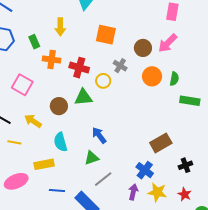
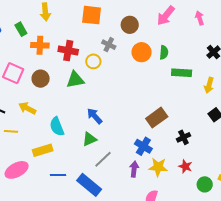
pink arrow: (168, 43) -> (166, 16), moved
brown circle: (59, 106) -> (41, 79), moved

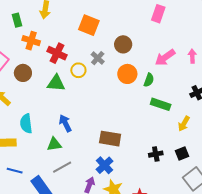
pink arrow: (166, 16) -> (165, 58), moved
brown rectangle: (157, 118) -> (110, 139), moved, turned 30
black cross: (183, 137) -> (156, 154), moved

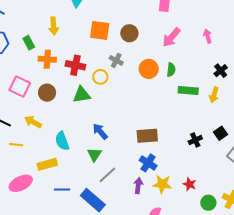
brown circle: (123, 44) -> (129, 33), moved
pink arrow: (165, 58) -> (171, 37), moved
yellow arrow: (184, 124) -> (214, 95), moved
green triangle: (54, 144) -> (94, 155), turned -35

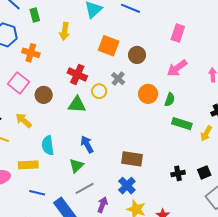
green rectangle: (29, 43) -> (35, 15), moved
orange cross: (47, 59) -> (31, 53), moved
purple arrow: (138, 186) -> (102, 205), moved

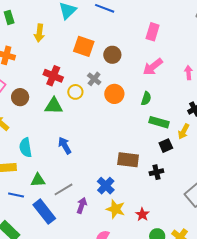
orange circle: (148, 94) -> (114, 94), moved
brown rectangle: (132, 159) -> (128, 160), moved
green triangle: (76, 166) -> (38, 180), moved, turned 42
black square: (204, 172) -> (166, 146), moved

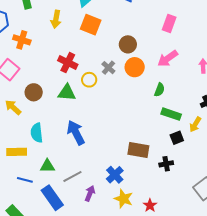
orange square: (84, 46) -> (91, 25), moved
orange circle: (114, 94) -> (135, 67), moved
brown circle: (20, 97) -> (34, 92), moved
blue arrow: (65, 145) -> (76, 133), size x1.4

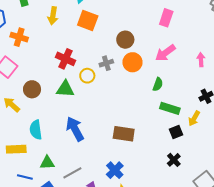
gray cross: (108, 68) -> (106, 63), turned 32
brown rectangle: (138, 150) -> (124, 134), moved
black cross: (166, 164) -> (174, 160), moved, turned -32

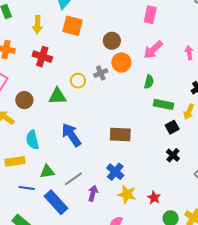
red cross: (66, 59) -> (42, 57), moved
gray cross: (106, 63) -> (101, 73), moved

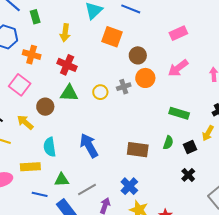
pink rectangle: (150, 15) -> (178, 33), turned 48
orange square: (72, 26) -> (112, 37), moved
green semicircle: (149, 82) -> (168, 143), moved
green triangle: (57, 96) -> (69, 93), moved
green rectangle: (164, 104) -> (179, 113), moved

